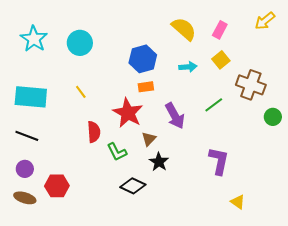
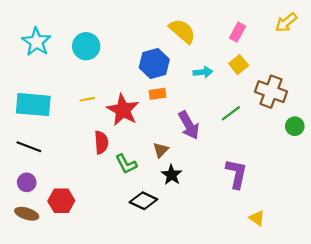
yellow semicircle: (184, 29) -> (182, 31), moved
yellow line: (81, 92) -> (87, 99), turned -64
red star: (128, 113) -> (123, 110), moved

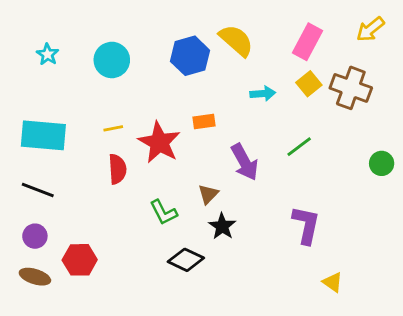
pink rectangle: (237, 32) -> (307, 42), size x1.4
cyan star: (36, 42) -> (48, 54), size x0.6
blue hexagon: (154, 63) -> (190, 56), moved
brown cross: (271, 92) -> (351, 88), moved
red semicircle: (101, 142) -> (117, 169), moved

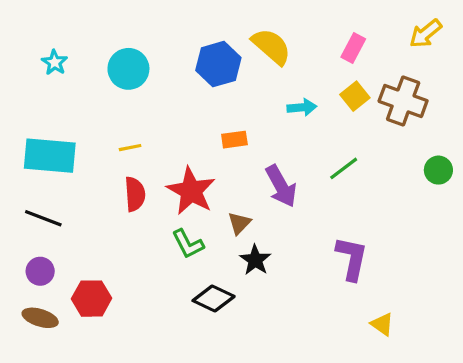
pink rectangle: (307, 42) -> (353, 48), size x0.7
red star: (159, 142) -> (191, 191), moved
green circle: (382, 163) -> (438, 170), moved

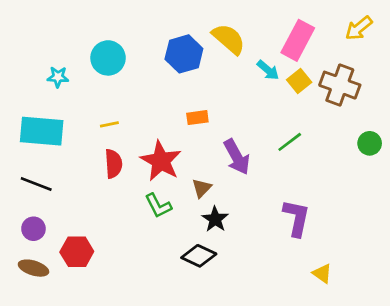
pink rectangle: (353, 48) -> (298, 40), size x1.6
cyan star: (55, 62) -> (58, 77), moved, turned -30
cyan arrow: (302, 107) -> (268, 70), moved, turned 45
black diamond: (214, 299) -> (199, 256), moved

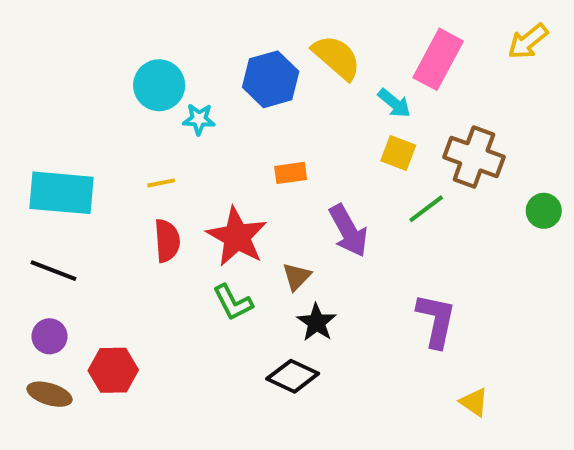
cyan star: (58, 77) -> (199, 119), moved
yellow square: (299, 81) -> (398, 153), moved, turned -30
brown cross: (340, 85) -> (474, 157), moved

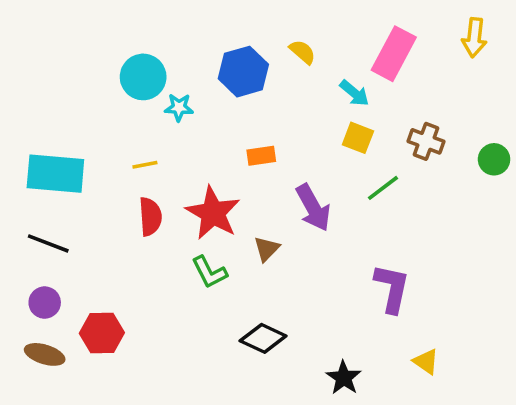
yellow arrow: (528, 41) -> (474, 38), turned -45
yellow semicircle: (336, 57) -> (302, 52), size x0.6
brown cross: (474, 157) -> (426, 141), size x0.7
green circle: (544, 211) -> (494, 159), moved
black star: (317, 322) -> (344, 378), moved

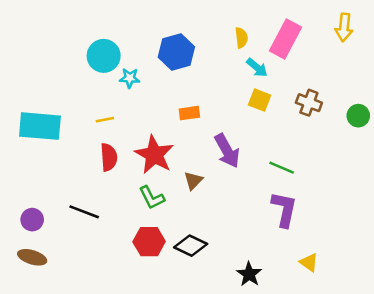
yellow semicircle: (302, 52) -> (241, 38), moved, turned 42
green line: (383, 188) -> (282, 168), moved, turned 60
black line: (48, 243) -> (84, 212), moved
red hexagon: (102, 333) -> (149, 242), moved

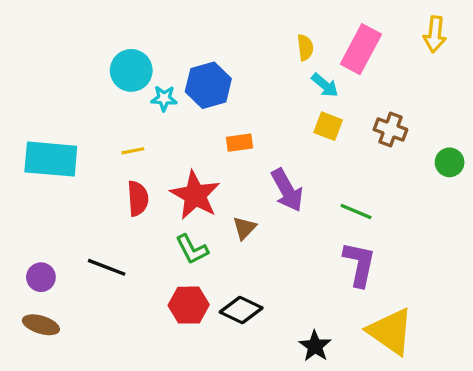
blue hexagon: (176, 52) -> (208, 85), moved
green circle: (358, 116) -> (450, 162), moved
yellow triangle: (309, 262) -> (390, 331), size x2.0

